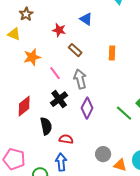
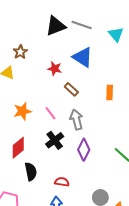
blue triangle: (86, 19) -> (83, 57), size x1.5
orange star: (32, 57) -> (22, 111), moved
black semicircle: (46, 126) -> (31, 171), moved

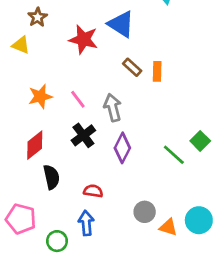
red star: (55, 69) -> (83, 39), size x1.5
brown rectangle: (71, 89) -> (132, 67), moved

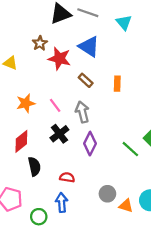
brown star: (38, 17) -> (40, 43), moved
brown rectangle: (132, 67) -> (86, 80), moved

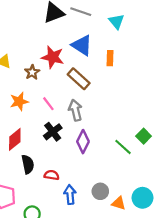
brown star: (40, 43) -> (32, 72), moved
brown rectangle: (86, 80) -> (79, 79), size x1.5
orange rectangle: (117, 84) -> (110, 58), moved
red semicircle: (67, 177) -> (52, 175), moved
blue arrow: (62, 202) -> (70, 195), moved

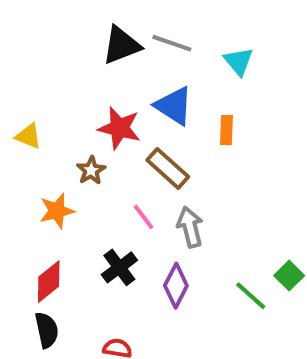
brown star: (32, 72) -> (91, 170), moved
pink line: (48, 104) -> (144, 217), moved
gray arrow: (75, 110) -> (190, 227), moved
black semicircle: (28, 164) -> (47, 330), moved

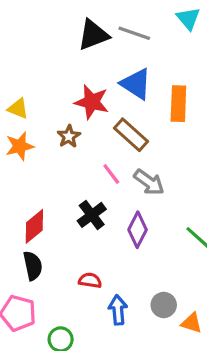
cyan triangle: (239, 61) -> (188, 18), moved
orange rectangle: (226, 130) -> (178, 104), size x1.5
orange star: (57, 211) -> (20, 146), moved
gray arrow: (190, 227) -> (149, 182), turned 140

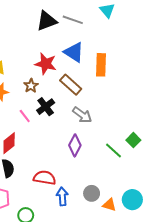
pink line: (111, 174) -> (25, 116), moved
black cross: (92, 215) -> (46, 107), moved
red semicircle: (90, 280) -> (45, 178), size x1.5

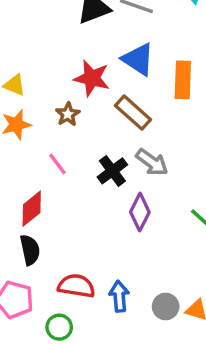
black cross: (46, 107) -> (112, 171), moved
red semicircle: (45, 178) -> (76, 286), moved
gray circle: (92, 193) -> (166, 307), moved

